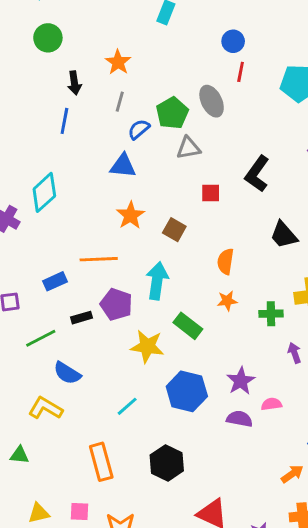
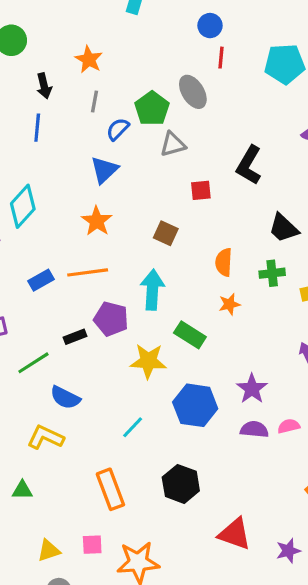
blue triangle: (123, 166) -> (104, 170), turned -44
orange star: (131, 215) -> (97, 221), moved
blue rectangle: (55, 281) -> (41, 280), moved
green cross: (271, 314) -> (272, 273), moved
pink semicircle: (271, 404) -> (289, 426), moved

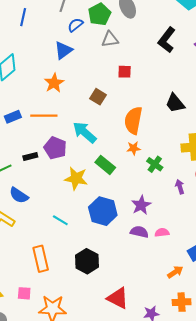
black L-shape: (249, 165) -> (167, 40), moved
orange semicircle: (224, 262) -> (133, 120), size x1.5
green cross: (272, 273) -> (155, 164), moved, turned 35
cyan arrow: (152, 290) -> (85, 132), turned -60
cyan line: (133, 427) -> (60, 220), turned 70

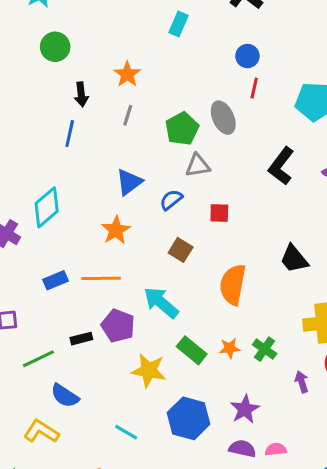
blue semicircle: (75, 25) -> (171, 200), moved
orange star: (134, 148) -> (230, 348), moved

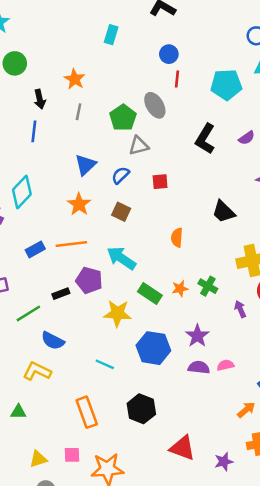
brown square: (181, 250) -> (121, 212), moved
orange semicircle: (233, 285) -> (177, 238), size x0.6

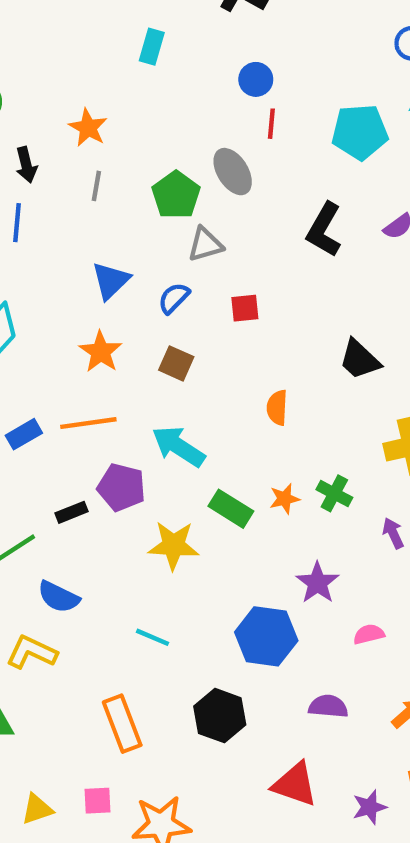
blue hexagon: (153, 348) -> (266, 636), moved
purple semicircle: (199, 367) -> (328, 706), moved

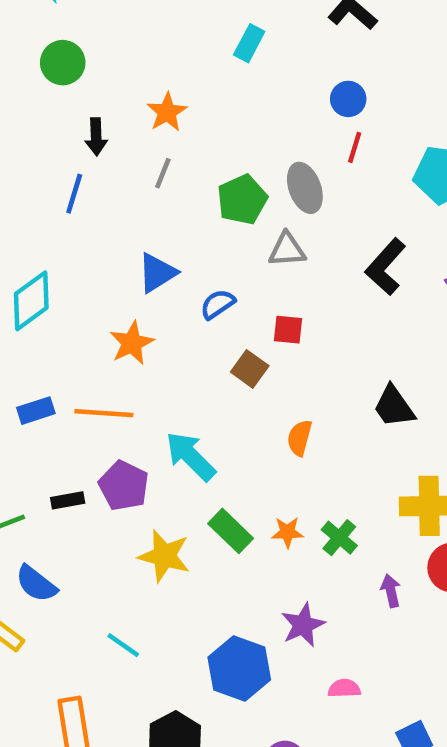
gray triangle: (205, 244) -> (287, 250), moved
brown square: (176, 363) -> (250, 369), moved

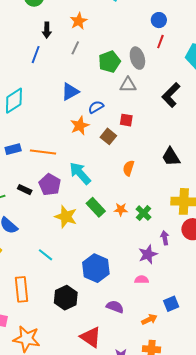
orange star: (132, 343) -> (80, 126), moved
black rectangle: (68, 500) -> (25, 190), turned 32
purple star: (303, 625) -> (148, 254), moved

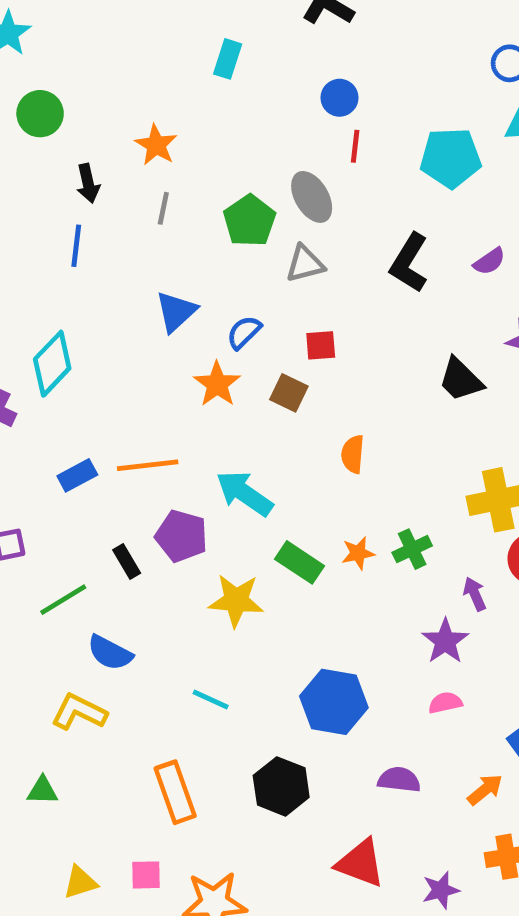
black trapezoid: (171, 157) -> (461, 380), moved
black rectangle: (25, 190) -> (127, 562), turned 48
green cross: (143, 213) -> (412, 549), turned 35

